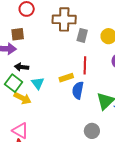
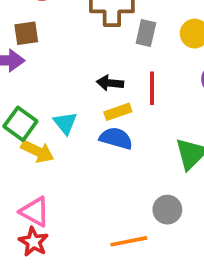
black arrow: (22, 67) -> (110, 83), moved
blue semicircle: (78, 90) -> (116, 138), moved, turned 96

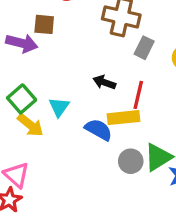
yellow rectangle: (118, 112) -> (123, 118), moved, size x1.4
gray circle: (167, 210) -> (131, 161), moved

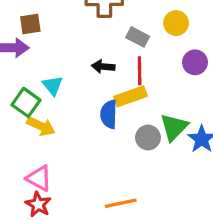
gray rectangle: (144, 48) -> (138, 37), moved, turned -75
cyan triangle: (59, 107) -> (53, 85), moved
blue semicircle: (98, 130) -> (109, 114), turned -104

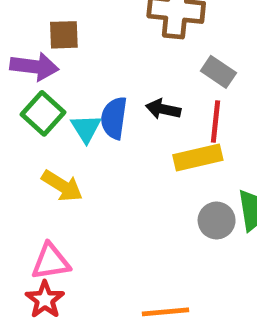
green square: (26, 102) -> (43, 113), moved
blue semicircle: (109, 114) -> (114, 118), moved
pink triangle: (39, 178) -> (51, 262), turned -44

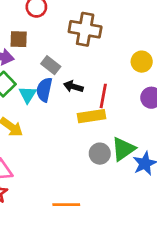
gray rectangle: (218, 72) -> (51, 65), moved

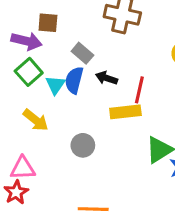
gray circle: (100, 154) -> (83, 145), moved

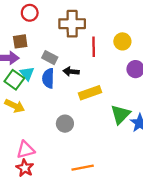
cyan triangle: (55, 85) -> (27, 73), moved
red line: (139, 90) -> (94, 47), moved
yellow arrow: (36, 120) -> (15, 106), moved

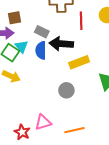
black arrow: (71, 72) -> (61, 44), size x1.6
gray circle: (65, 124) -> (66, 90), moved
pink triangle: (26, 150) -> (43, 122), moved

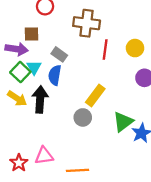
black arrow: (61, 44) -> (40, 99), moved, turned 80
yellow rectangle: (79, 62) -> (95, 96), turned -42
gray circle: (66, 90) -> (83, 117), moved

